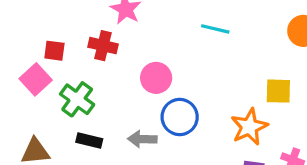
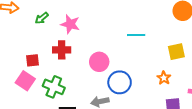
cyan line: (215, 29) -> (136, 35), moved
orange star: (249, 127) -> (164, 78), size x0.6

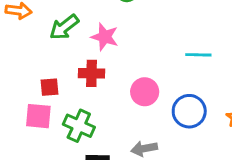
green arrow: (42, 18) -> (64, 27), size x1.5
pink square: (25, 81) -> (38, 116), turned -30
blue circle: (120, 82) -> (189, 111), moved

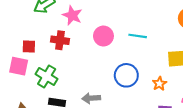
pink circle: (145, 92) -> (103, 36), moved

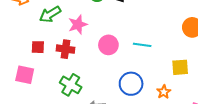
pink star: (72, 15) -> (78, 25), turned 30
red square: (29, 47) -> (38, 47), moved
green cross: (47, 77) -> (71, 85), moved

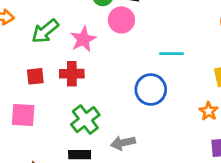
pink circle: (108, 45) -> (121, 20), moved
blue circle: (131, 84) -> (151, 90), moved
green cross: (71, 85) -> (85, 120), turned 30

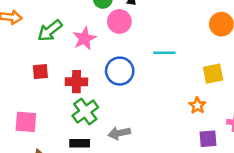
red cross: (72, 74) -> (76, 82), moved
blue circle: (151, 90) -> (120, 71), moved
pink square: (23, 115) -> (26, 122), moved

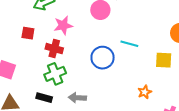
pink star: (84, 38) -> (63, 25), moved
blue circle: (120, 71) -> (103, 58), moved
yellow square: (213, 74) -> (164, 60), moved

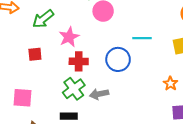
red cross: (54, 49) -> (79, 61), moved
gray arrow: (77, 98) -> (99, 94), moved

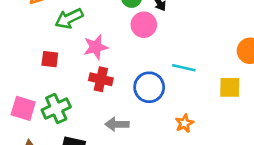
orange star: (170, 84) -> (184, 123), moved
green cross: (74, 89) -> (56, 109), moved

